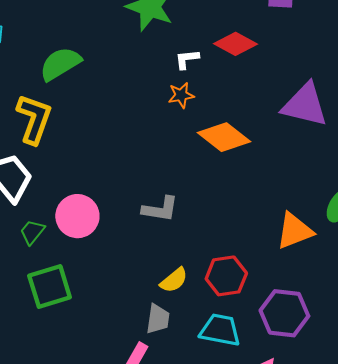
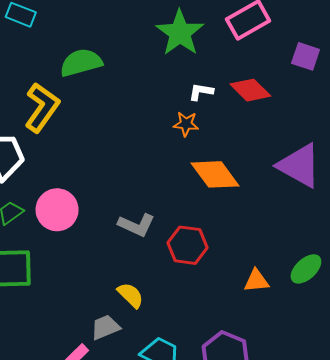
orange triangle: (294, 231) -> (256, 281), size x0.7
red hexagon: (226, 276) -> (188, 245), moved
yellow semicircle: (174, 280) -> (130, 295), turned -112
gray trapezoid: (158, 319) -> (105, 327), turned -136

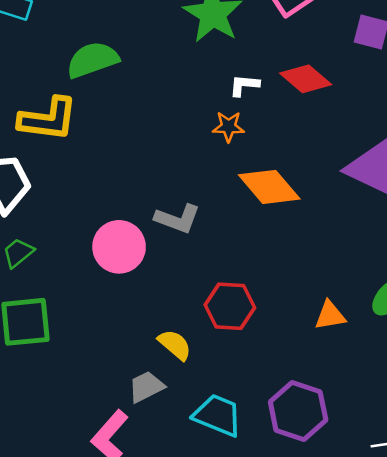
yellow L-shape: (42, 107) -> (48, 119), turned 66
pink circle: (57, 210) -> (119, 247), moved
gray L-shape: (136, 225) -> (178, 219), moved
red hexagon: (188, 245) -> (230, 306), moved

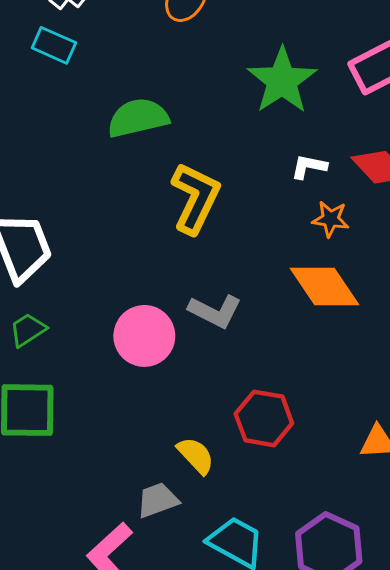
yellow L-shape: (48, 119) -> (195, 198), moved, turned -78
orange star: (228, 127) -> (331, 219), moved

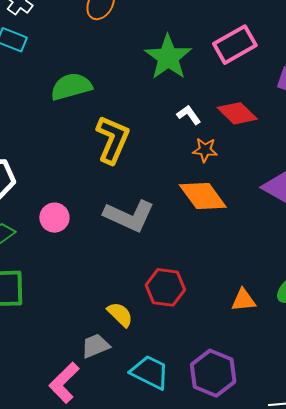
white L-shape: (309, 167) -> (189, 115), turned 45
gray L-shape: (215, 311) -> (129, 216), size x1.4
pink circle: (144, 336) -> (54, 218), moved, size x0.7

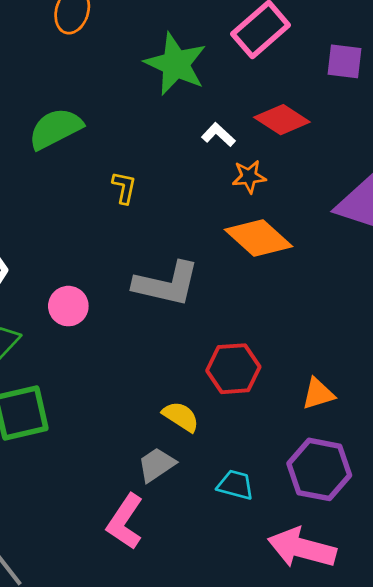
yellow L-shape: (113, 140) -> (124, 188), size x0.5
orange triangle: (243, 300) -> (318, 394), moved
cyan trapezoid: (150, 372) -> (235, 485), size x0.7

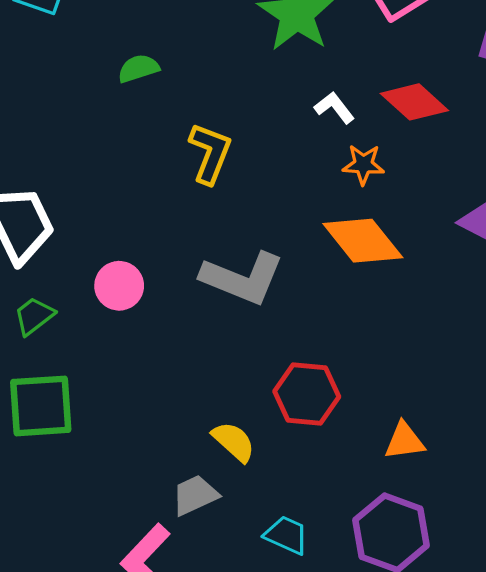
green semicircle: (55, 129) -> (138, 68), size x0.6
yellow L-shape: (124, 188) -> (210, 153), size x1.5

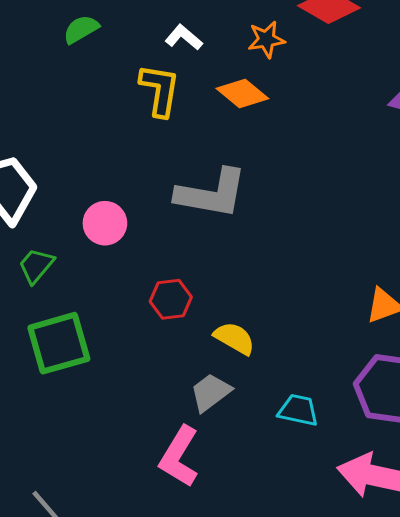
white L-shape: (334, 108) -> (184, 37), moved
orange star: (363, 164) -> (266, 39), moved
orange diamond: (363, 241) -> (242, 94), moved, size x0.7
red hexagon: (307, 394) -> (171, 299), moved, size x0.7

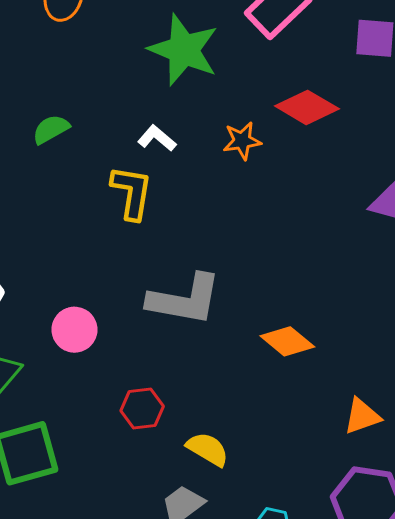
orange diamond: (242, 94) -> (287, 341), moved

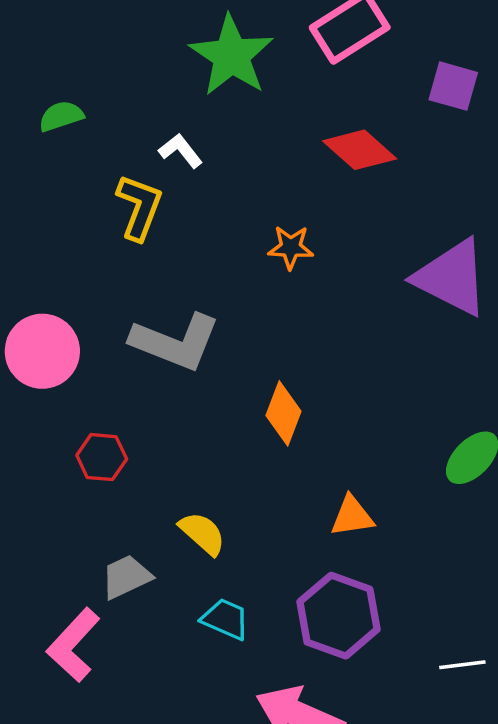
orange star: (242, 141) -> (291, 247), moved
pink circle: (74, 330) -> (42, 351), size x1.4
orange diamond: (287, 341) -> (284, 413), turned 60
yellow semicircle: (208, 449) -> (202, 533), moved

